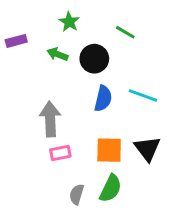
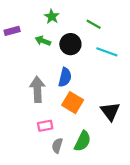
cyan line: (143, 96) -> (107, 52), moved
blue semicircle: (103, 98) -> (65, 77), moved
orange square: (109, 150) -> (73, 103), moved, turned 30
pink rectangle: (60, 153) -> (45, 126), moved

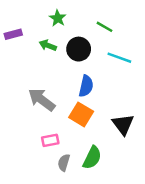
blue semicircle: (65, 77) -> (86, 86), moved
gray arrow: (37, 89) -> (42, 100), turned -50

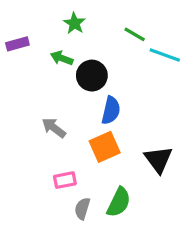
black circle: (79, 49) -> (92, 76), moved
cyan line: (119, 58) -> (165, 55), moved
gray arrow: (42, 100) -> (54, 128), size x0.7
orange square: (81, 114) -> (105, 147), turned 35

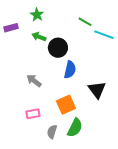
green star: (74, 23) -> (37, 15), moved
orange square: (105, 147) -> (66, 105), moved
black triangle: (158, 159) -> (97, 90), moved
pink rectangle: (65, 180) -> (33, 114), moved

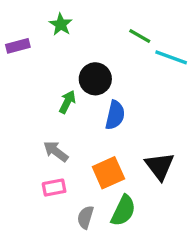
green arrow: (39, 37) -> (67, 102), moved, turned 96
gray arrow: (34, 81) -> (56, 151), moved
black triangle: (97, 90) -> (160, 166), moved

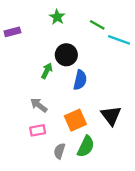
green star: (61, 24) -> (57, 17), moved

